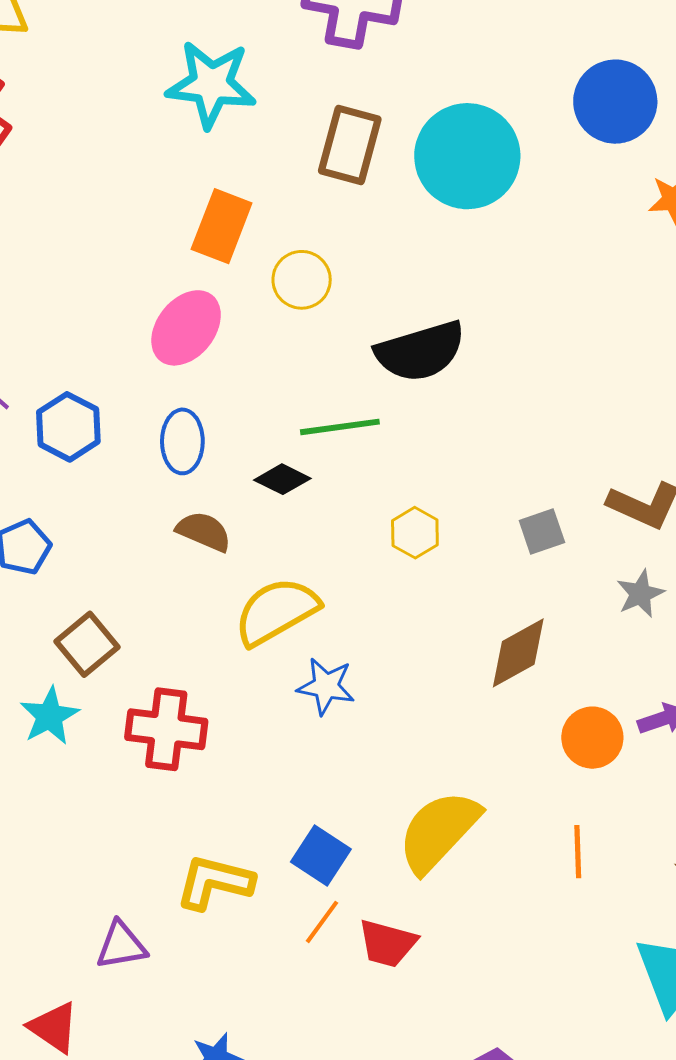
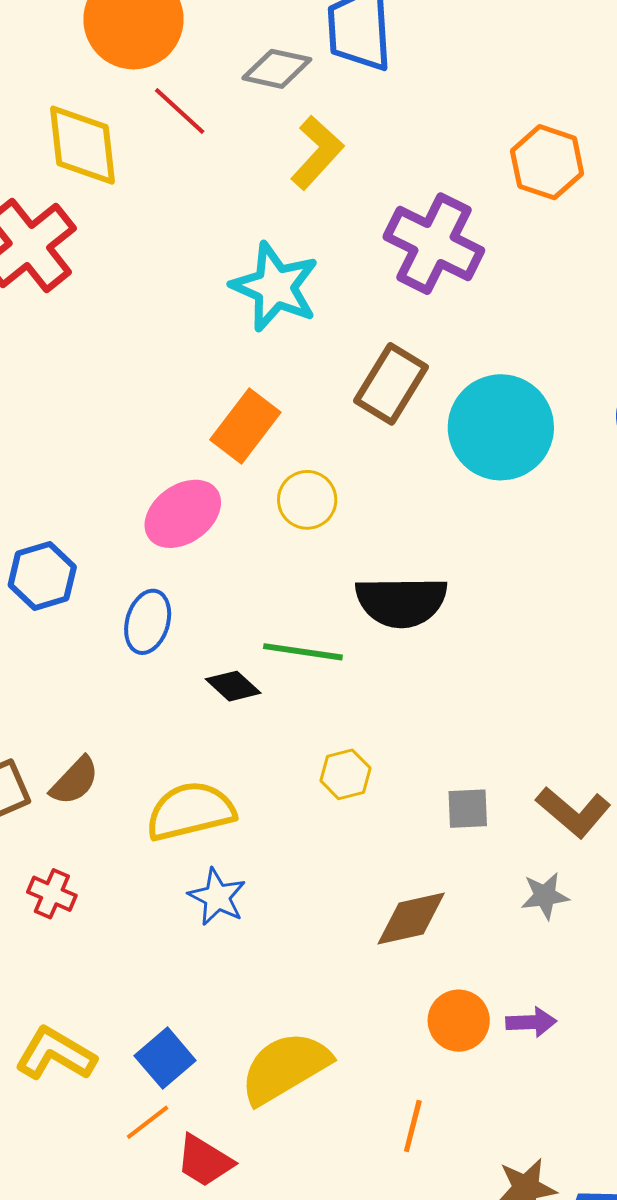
brown semicircle: (204, 531) -> (75, 781), moved, turned 94
red cross: (166, 729) -> (52, 894), size x0.6

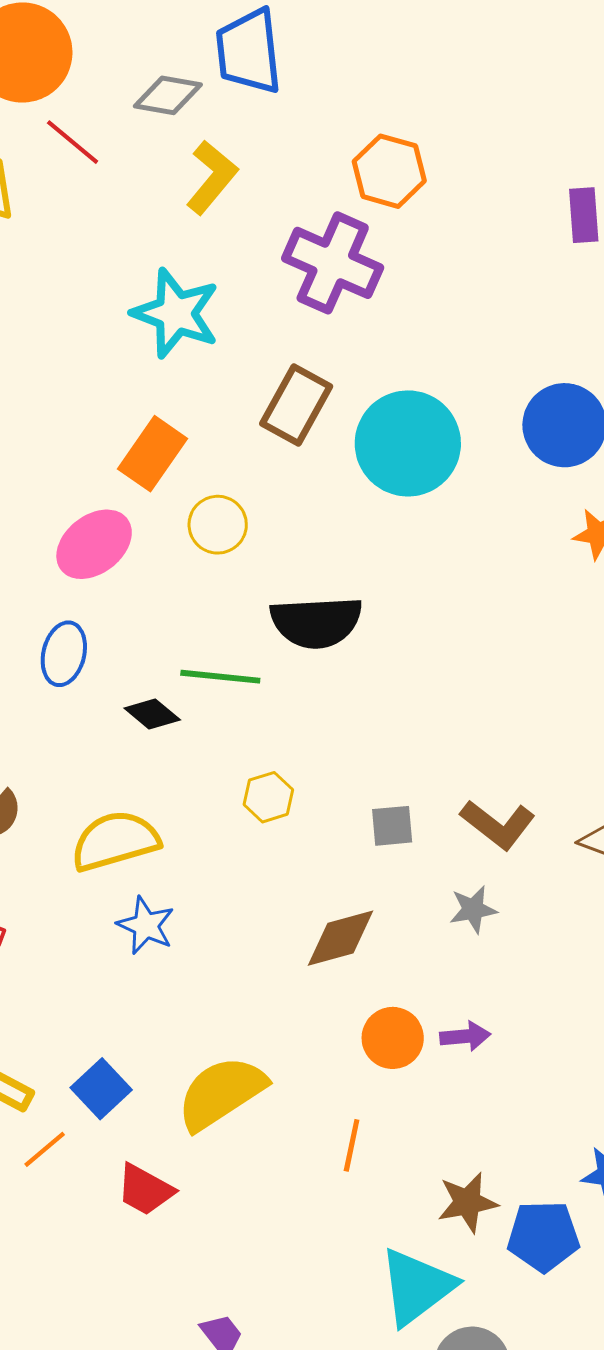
orange hexagon: (547, 162) -> (389, 171), moved
orange line: (148, 1122) -> (45, 1149), moved

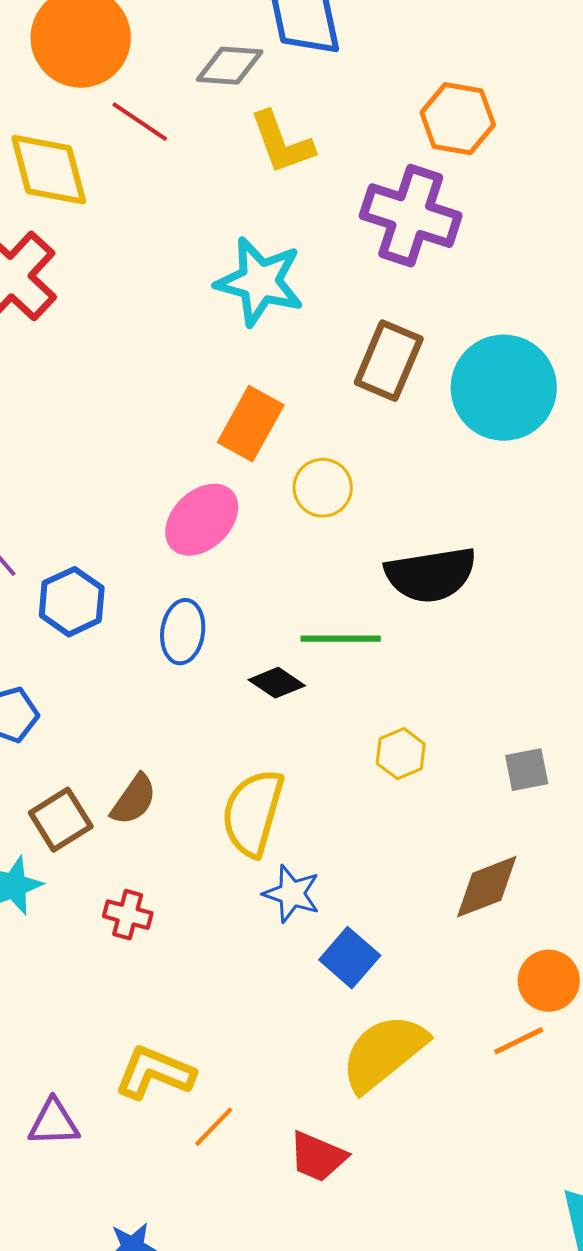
yellow L-shape: (212, 177) -> (282, 143), turned 126
yellow semicircle: (115, 841) -> (253, 813), turned -52
blue square: (101, 1089) -> (350, 958), moved
orange line: (352, 1145) -> (519, 1041), moved, turned 58

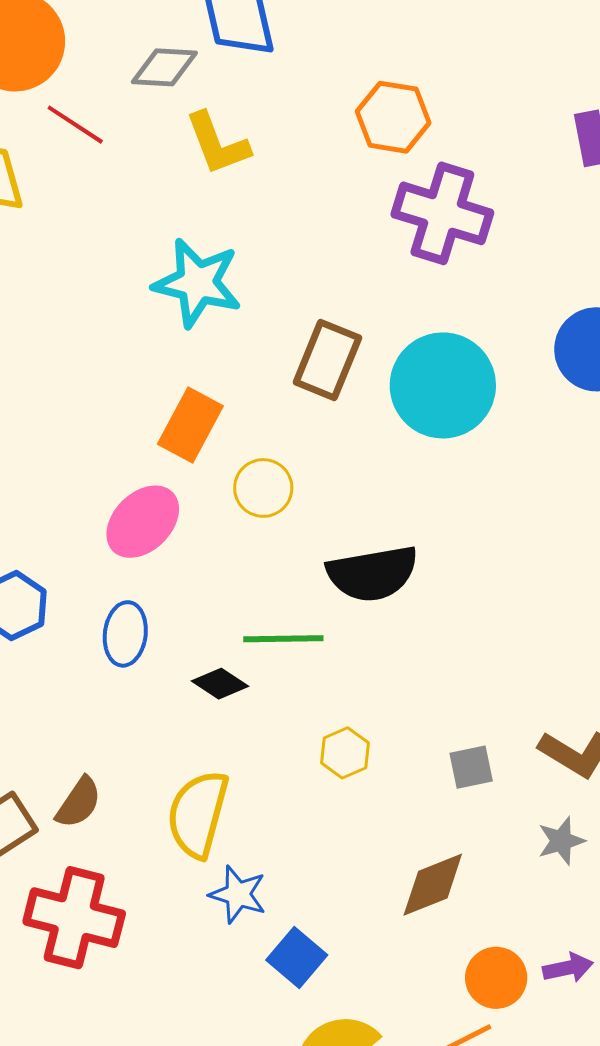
purple cross: (411, 216) -> (442, 213), moved
red cross: (128, 915) -> (74, 918), size x2.0

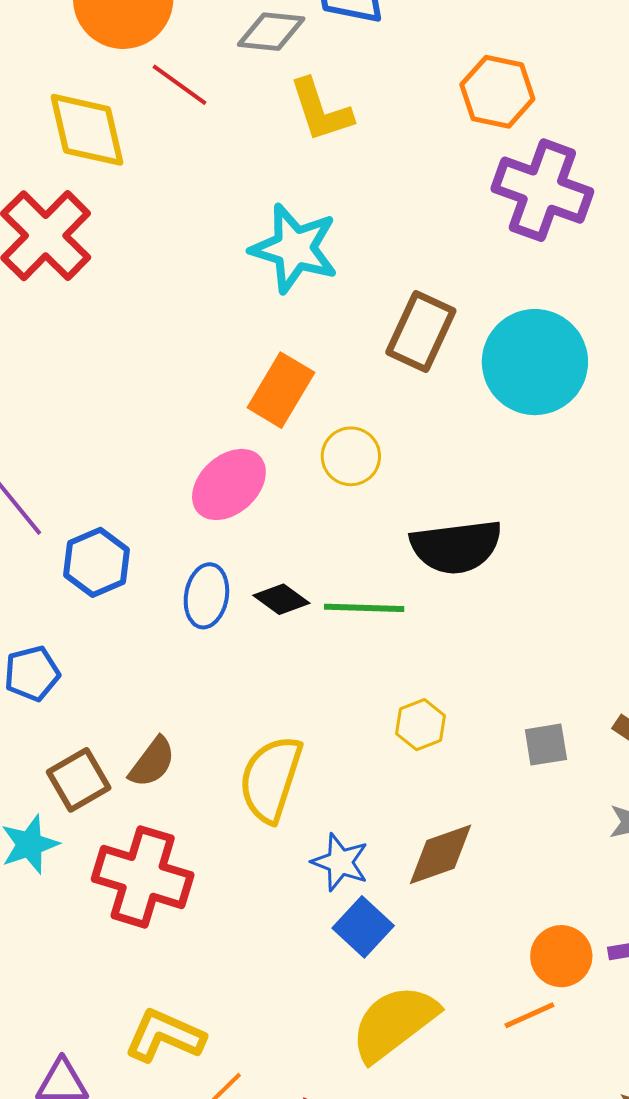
black diamond: (220, 684) -> (281, 599), moved
brown diamond: (433, 885) -> (440, 854), moved
blue star: (238, 894) -> (340, 862), moved

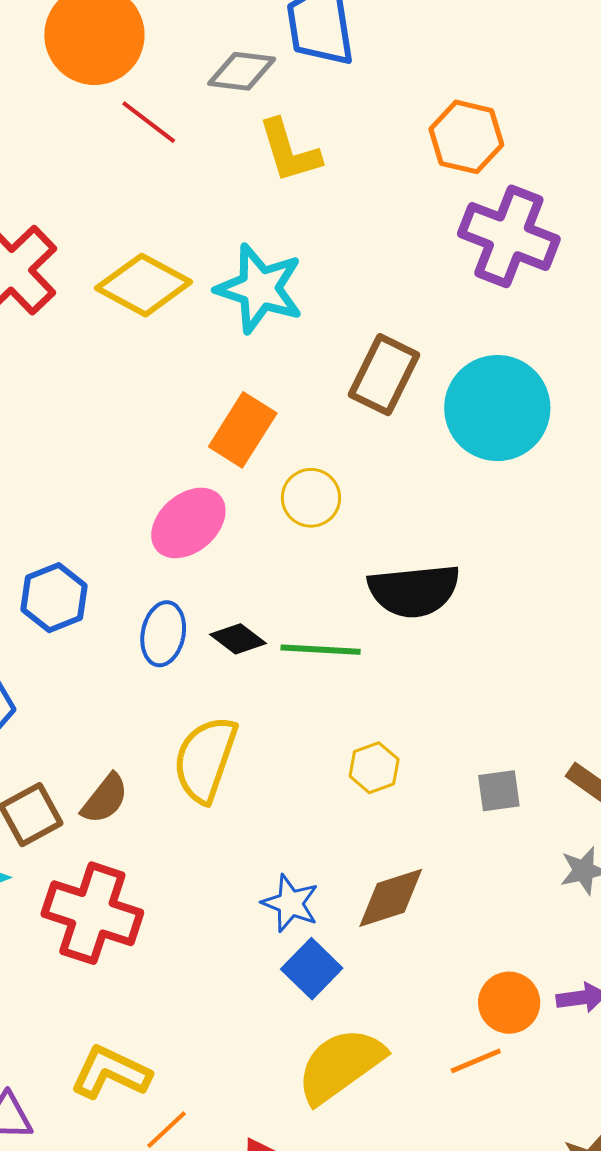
yellow diamond: (87, 130) -> (144, 285), moved, turned -50
yellow semicircle: (271, 779) -> (205, 759), moved

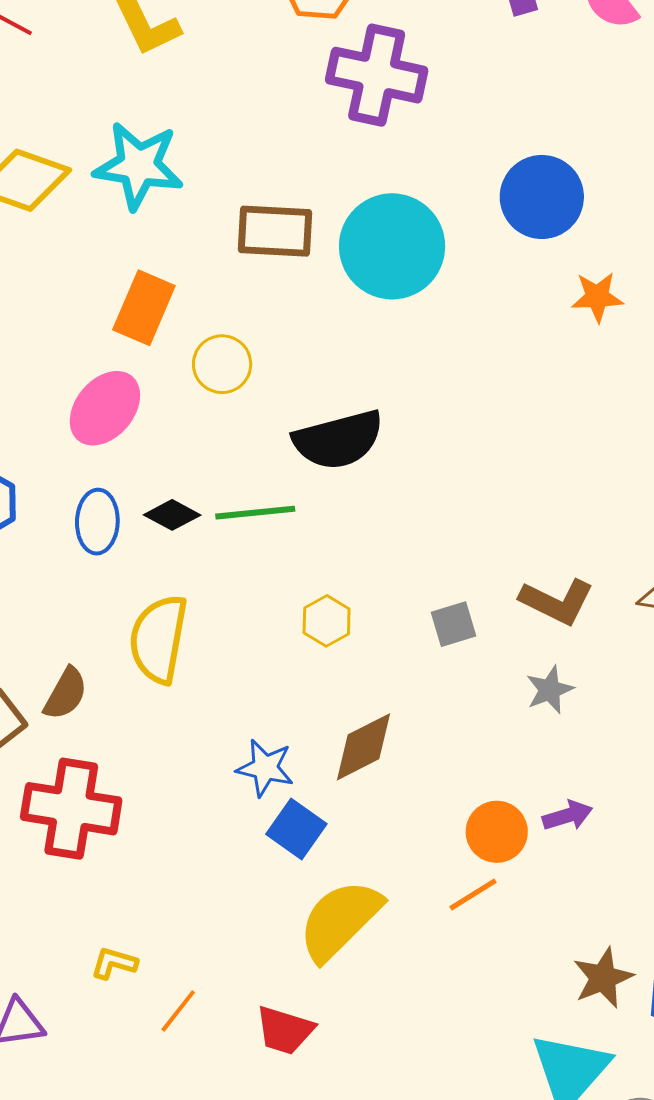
brown rectangle: (384, 375) -> (275, 231), turned 76
yellow L-shape: (111, 1072) -> (114, 963), size x0.6

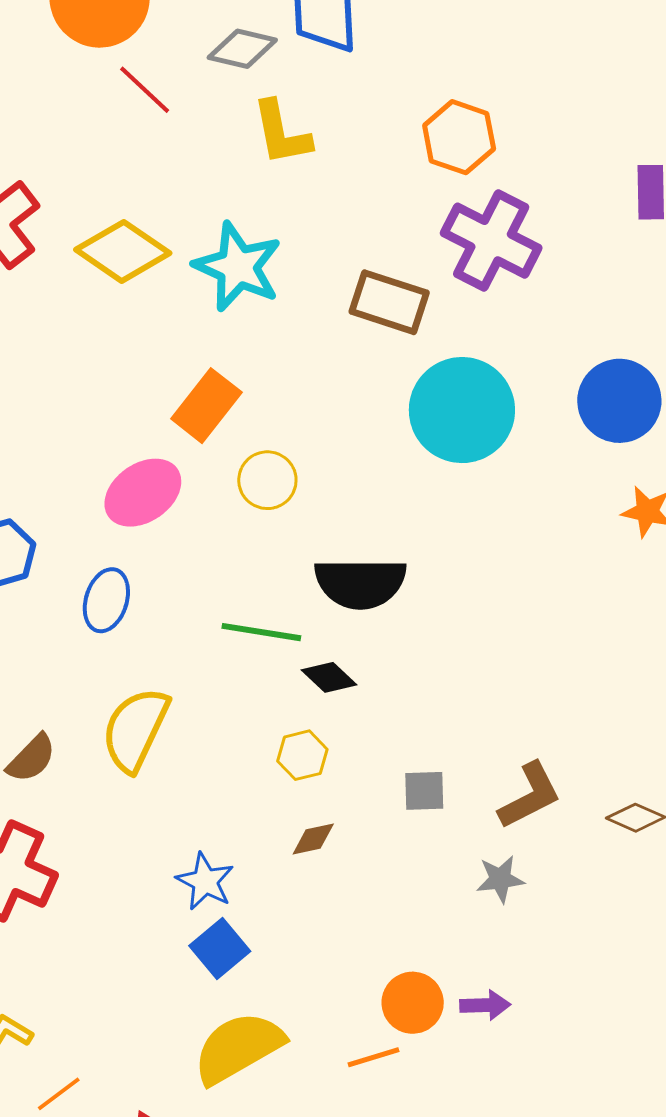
brown rectangle: (275, 231) -> (389, 302), moved
black diamond: (172, 515) -> (329, 677), moved
brown L-shape: (557, 602) -> (530, 796), turned -68
brown diamond: (363, 747) -> (313, 839), moved, size x0.6

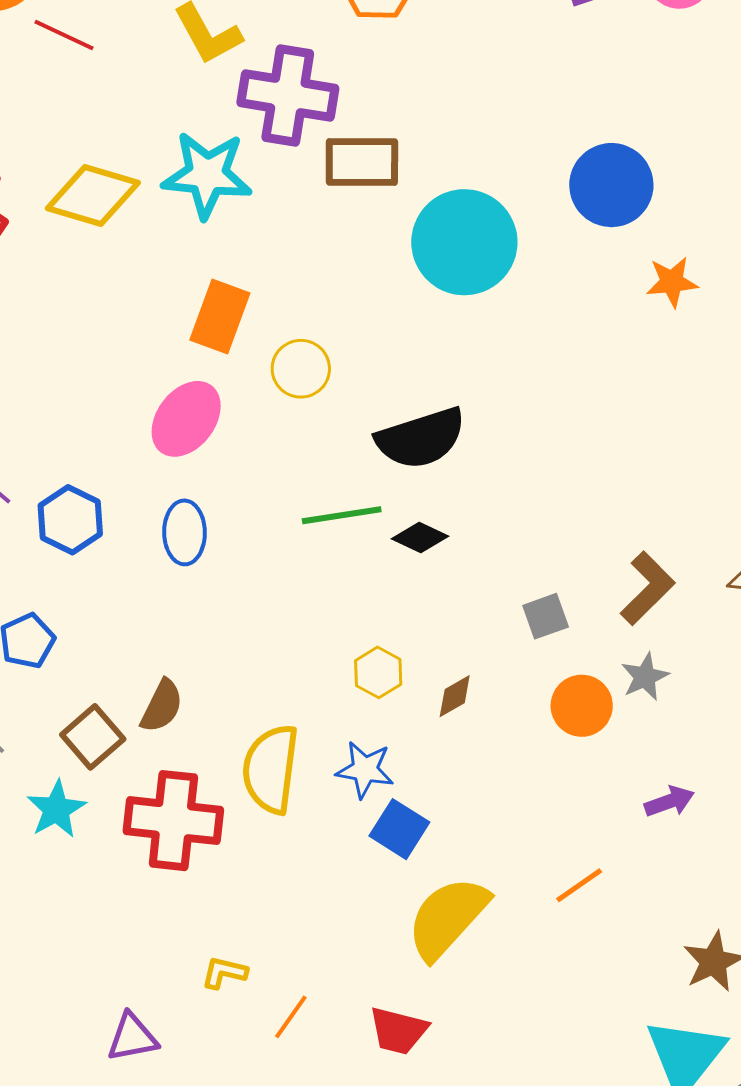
purple cross: (491, 241) -> (288, 96), moved
yellow semicircle: (135, 729) -> (271, 769), moved
yellow hexagon: (302, 755) -> (378, 672), moved
orange circle: (413, 1003) -> (582, 706), moved

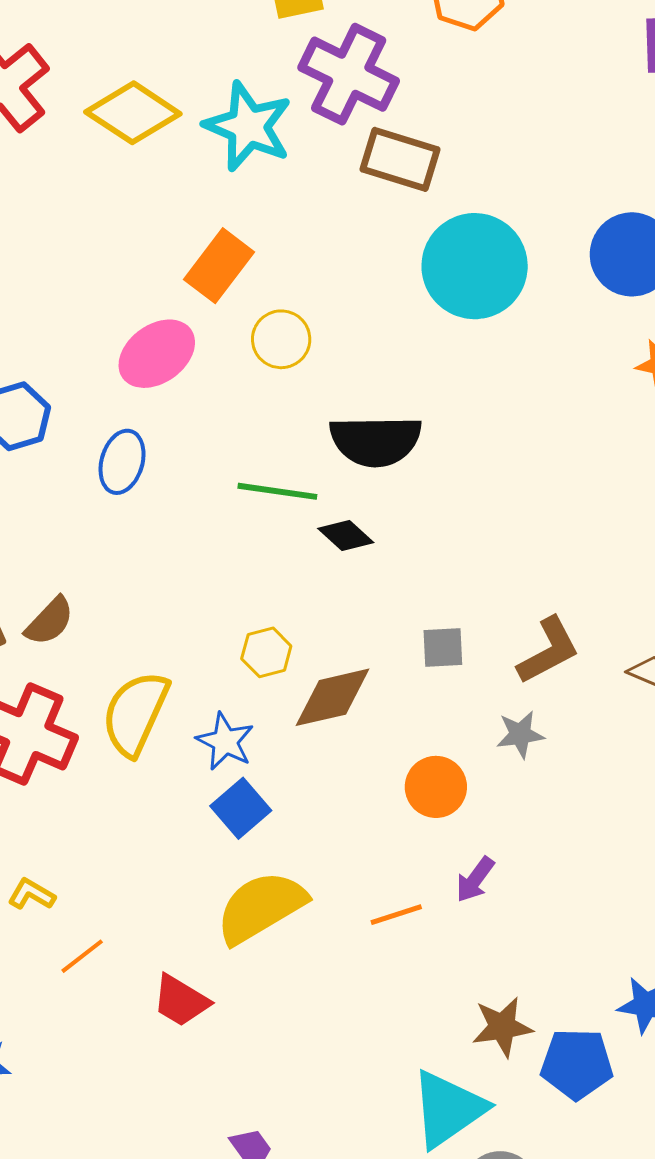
brown diamond: (455, 696) -> (333, 697), size x1.8
orange circle: (582, 706) -> (436, 787), moved
purple arrow: (669, 801) -> (475, 879), moved, turned 129

